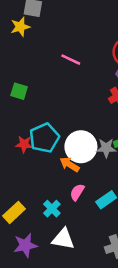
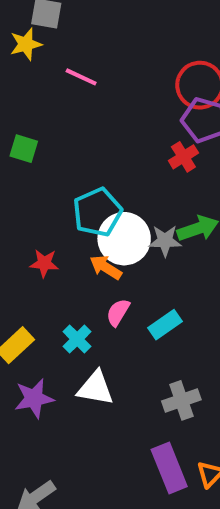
pink line: (71, 60) -> (81, 77), moved
cyan pentagon: (44, 138) -> (97, 212), moved
red star: (24, 144) -> (44, 263), moved

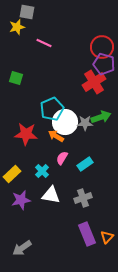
red cross: (183, 157) -> (94, 82), size x1.6
red star: (44, 263) -> (26, 134), size x1.6
gray cross: (181, 400) -> (83, 198), moved

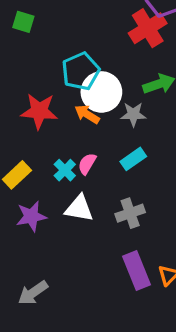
gray star: (85, 123) -> (133, 114), moved
pink semicircle: (62, 158) -> (87, 164), moved

